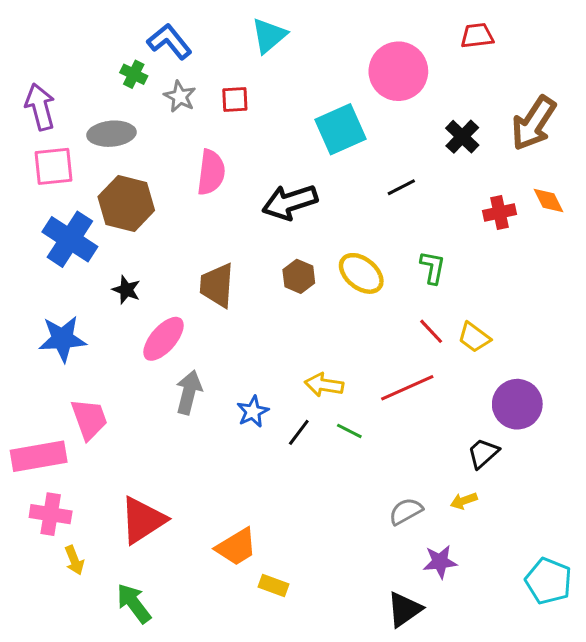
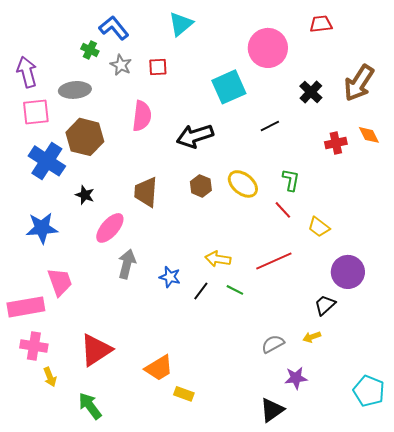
red line: (431, 331) -> (283, 210), moved
blue star: (253, 412) -> (170, 277), turned -30

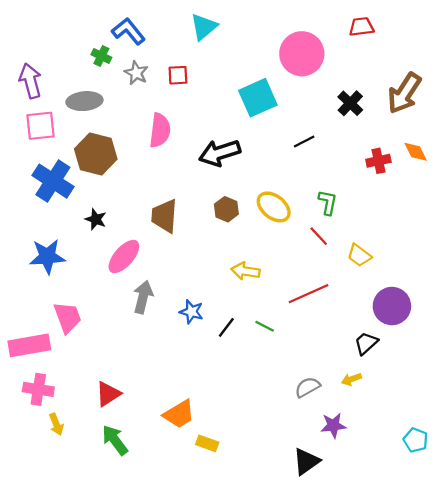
yellow arrow: (218, 259) -> (246, 271), moved
red triangle: (96, 350) -> (108, 394), size x0.7
cyan pentagon: (369, 391) -> (416, 440), size x0.7
green arrow: (90, 406) -> (115, 440), moved

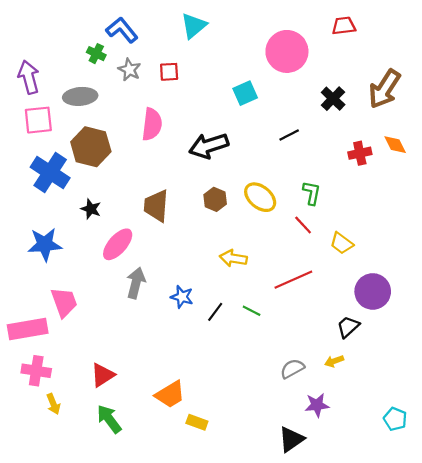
cyan square: (258, 98) -> (245, 93), size x0.7

